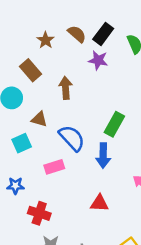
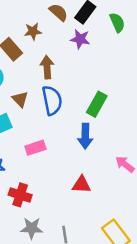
brown star: (46, 40) -> (33, 31), moved, turned 30
brown triangle: (39, 119) -> (20, 99), turned 30
blue semicircle: (72, 138) -> (52, 100), moved, turned 32

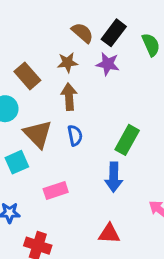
brown star: (33, 31) -> (68, 63), moved
brown triangle: (20, 99) -> (38, 134), size x1.5
blue semicircle: (52, 100) -> (75, 135), size x0.6

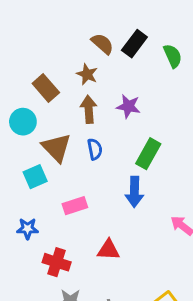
brown star: (68, 63) -> (87, 74), turned 30
purple star: (108, 64) -> (128, 106), moved
red triangle: (109, 234) -> (108, 250), moved

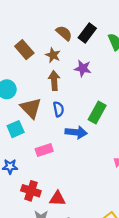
brown rectangle: (46, 88) -> (24, 50), moved
purple star: (128, 106) -> (83, 68), moved
blue arrow: (134, 192) -> (76, 132), moved, turned -85
red triangle: (108, 250) -> (57, 199), moved

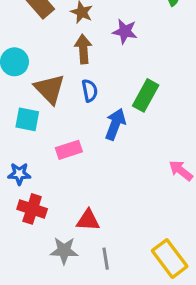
cyan square: (16, 129) -> (27, 119), turned 35
blue arrow: (76, 132) -> (115, 124), turned -75
red cross: (31, 191) -> (32, 209), moved

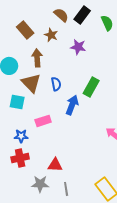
brown arrow: (83, 49) -> (37, 58), moved
blue star: (19, 174) -> (21, 136), moved
red cross: (32, 209) -> (20, 158), turned -30

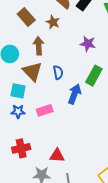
purple star: (78, 47) -> (88, 44), moved
blue star: (21, 136) -> (18, 111), moved

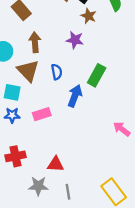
brown star: (53, 22) -> (89, 16), moved
purple star: (88, 44) -> (75, 40), moved

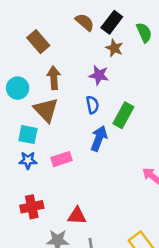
blue semicircle: (57, 72) -> (92, 105), moved

